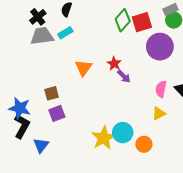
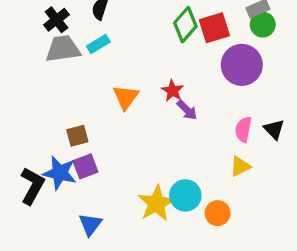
blue star: (20, 108) -> (60, 173), moved
blue triangle: (41, 145) -> (90, 224), moved

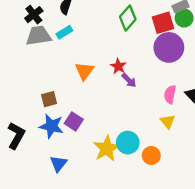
red square: (214, 28) -> (163, 23), moved
purple square: (85, 166) -> (74, 121), moved, turned -36
yellow triangle: (240, 166) -> (168, 121), turned -42
blue star: (60, 173) -> (51, 126), moved

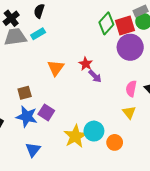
green diamond: (128, 18) -> (106, 23), moved

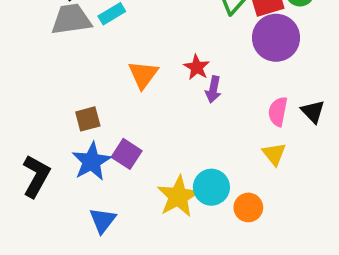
purple arrow: (95, 76) -> (213, 89), turned 56
blue star: (27, 117) -> (92, 161), turned 30

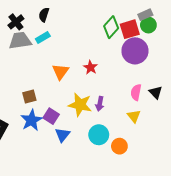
purple arrow: (213, 89) -> (100, 104), moved
yellow star: (178, 196) -> (80, 105), moved, turned -30
blue triangle: (103, 220) -> (63, 135), moved

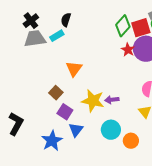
black semicircle: (44, 15) -> (66, 20), moved
red star: (90, 67) -> (128, 50), moved
brown square: (29, 96) -> (56, 93), moved, turned -32
purple arrow: (100, 104) -> (112, 100), turned 72
blue star: (31, 120) -> (52, 141), moved

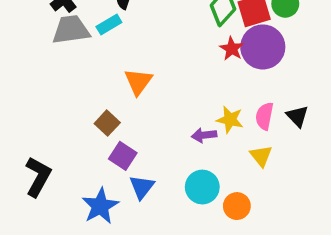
yellow star: (93, 101) -> (230, 120), moved, size x0.7

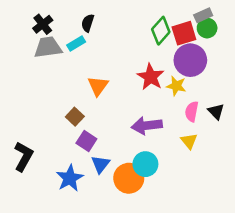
red star: (232, 49) -> (151, 77), moved, size x1.5
yellow star: (230, 120) -> (176, 86), moved
purple arrow: (204, 135) -> (147, 126), size x1.6
orange circle: (237, 206) -> (129, 178), moved, size x1.5

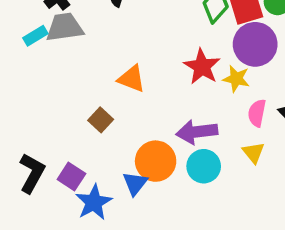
cyan rectangle: (76, 43) -> (35, 36), moved
orange triangle: (98, 86) -> (132, 79), turned -45
purple square: (86, 141) -> (71, 177), moved
cyan circle: (145, 164) -> (204, 166), moved
orange circle: (129, 178) -> (156, 161), moved

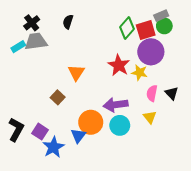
orange triangle: (132, 79) -> (76, 73), turned 42

